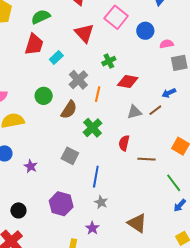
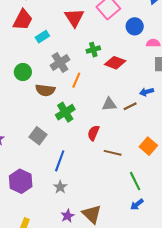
red diamond: (128, 81) -> (115, 63), moved
brown semicircle: (69, 110) -> (45, 90), turned 54
purple star: (92, 228) -> (68, 216), moved

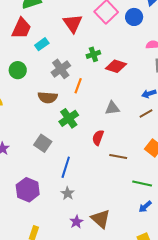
blue circle: (135, 26) -> (134, 17), moved
green circle: (23, 72) -> (18, 70), moved
brown line: (130, 106) -> (146, 114), moved
green line: (135, 181) -> (142, 183), turned -48

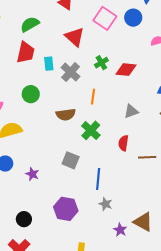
cyan rectangle: (42, 44) -> (49, 64), turned -48
gray cross: (61, 69) -> (71, 72), moved

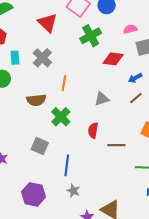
green cross: (101, 63) -> (91, 36), moved, size x1.5
cyan rectangle: (49, 64) -> (15, 58), moved
red diamond: (126, 70) -> (113, 59), moved

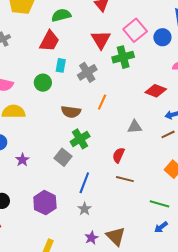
green cross: (91, 36) -> (123, 57), moved
green cross: (61, 117) -> (80, 139), moved
brown line: (116, 145) -> (125, 179), moved

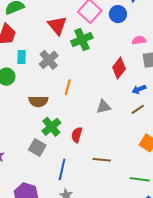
red diamond: (156, 91) -> (119, 68), turned -65
red semicircle: (118, 155) -> (77, 135), moved

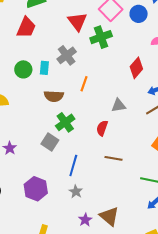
cyan rectangle: (22, 57) -> (44, 68), moved
red semicircle: (77, 135) -> (102, 128), moved

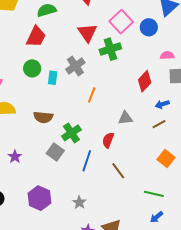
green circle: (23, 69) -> (32, 68), moved
brown semicircle: (54, 96) -> (43, 117), moved
brown line: (113, 158) -> (118, 171), turned 42
blue line: (73, 166) -> (87, 161), moved

